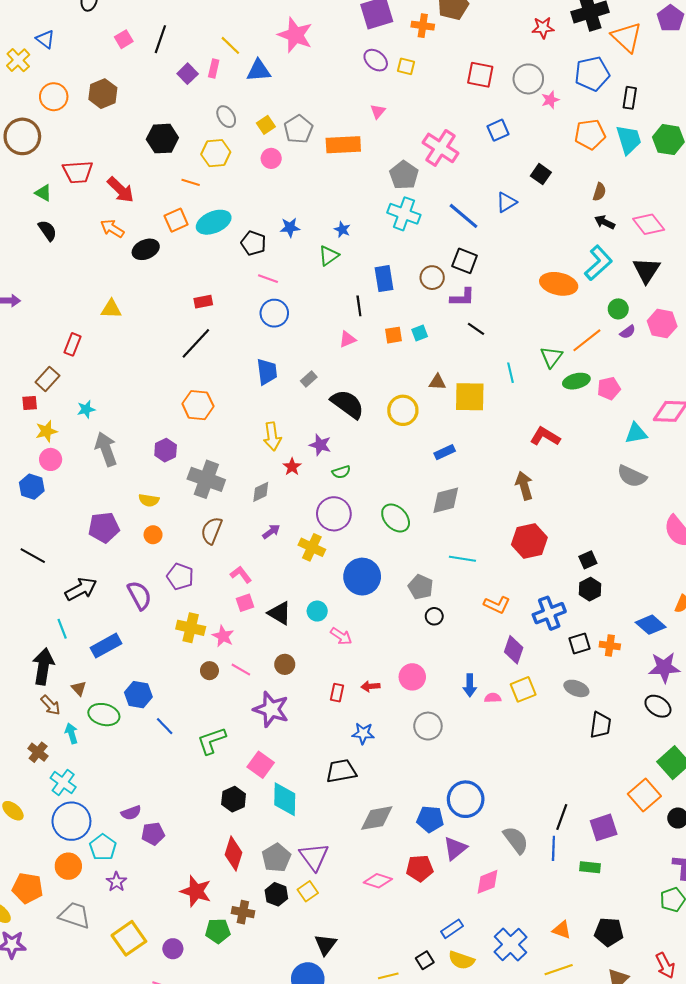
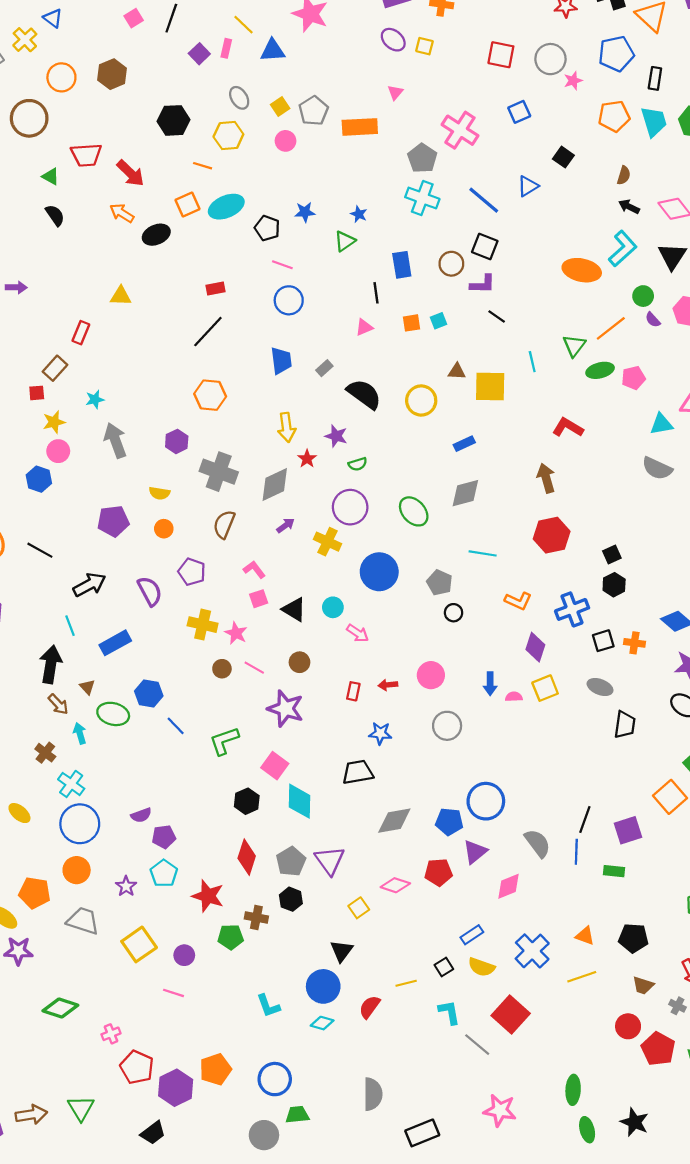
purple semicircle: (628, 332) -> (653, 320), turned 84
gray diamond: (261, 492) -> (275, 485), size x1.6
cyan pentagon: (103, 847) -> (164, 873), moved
yellow square: (308, 891) -> (359, 908), moved

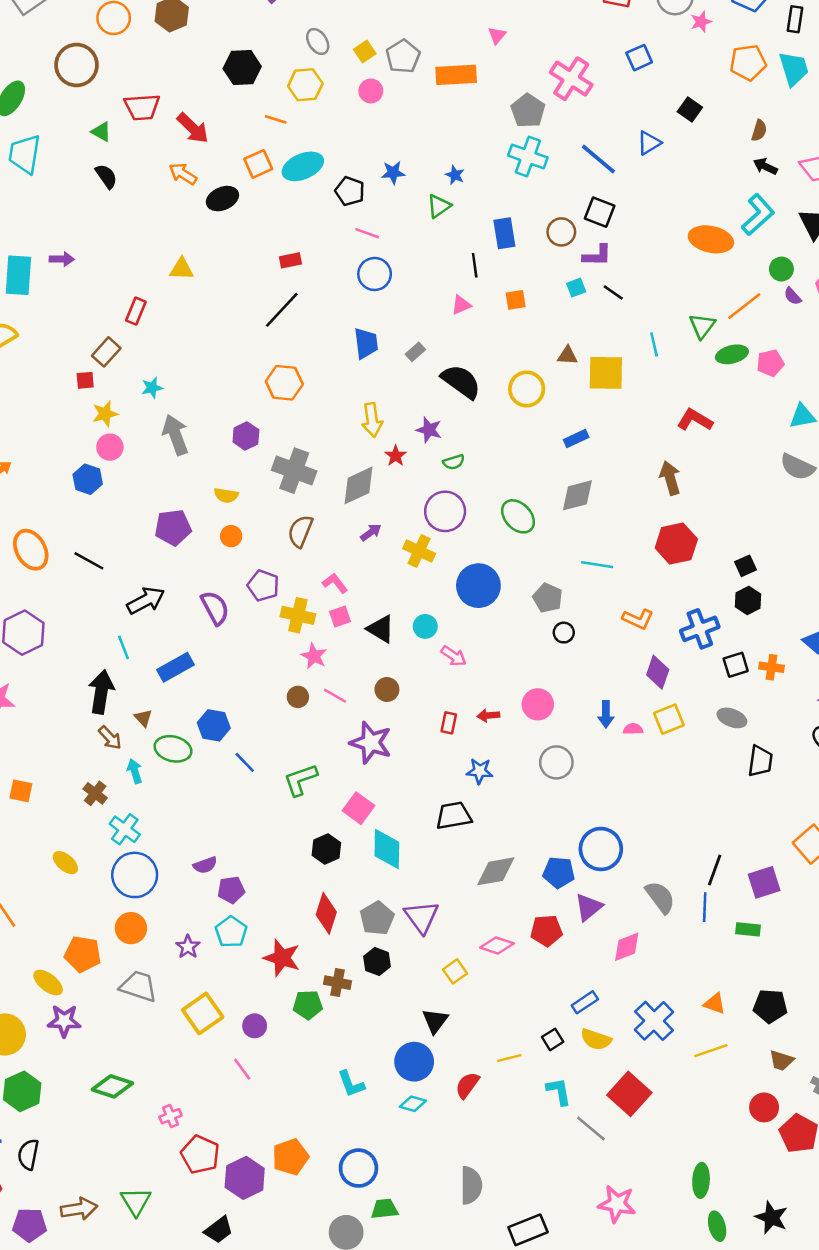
cyan square: (438, 321) -> (576, 288), moved
yellow cross: (203, 625) -> (298, 615), moved
pink line: (173, 993) -> (242, 1069), turned 36

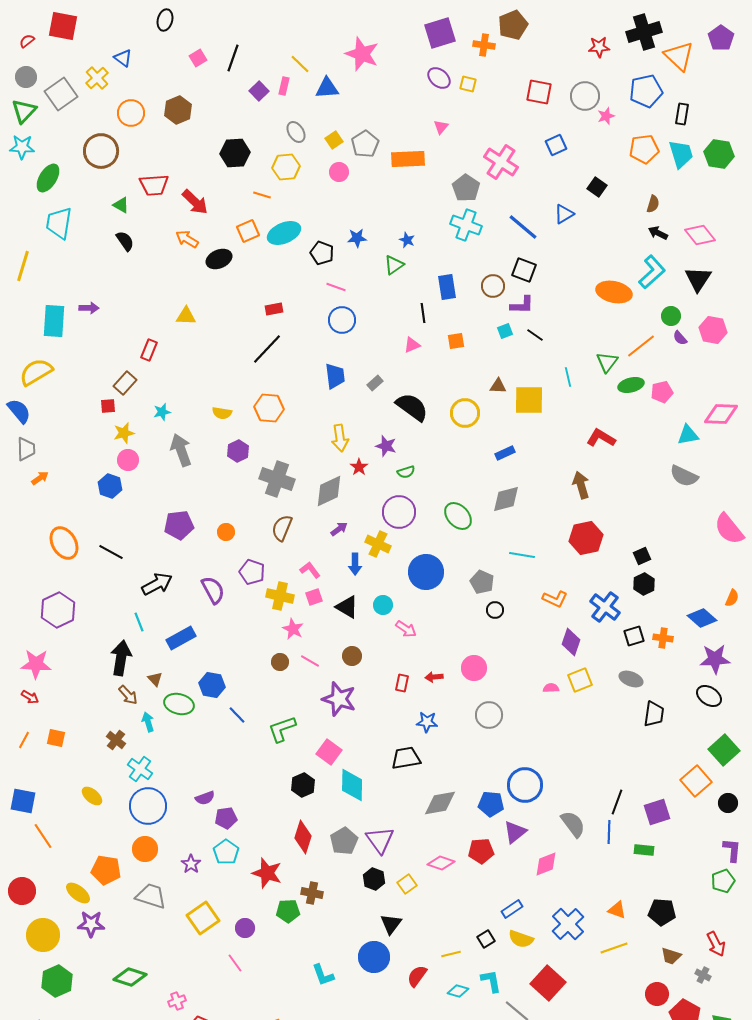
yellow semicircle: (226, 495) -> (222, 413), moved
blue cross: (700, 629) -> (605, 607), turned -32
blue arrow: (606, 714) -> (355, 564), moved
black hexagon: (377, 962) -> (374, 879), moved
cyan diamond: (413, 1104) -> (458, 991), moved

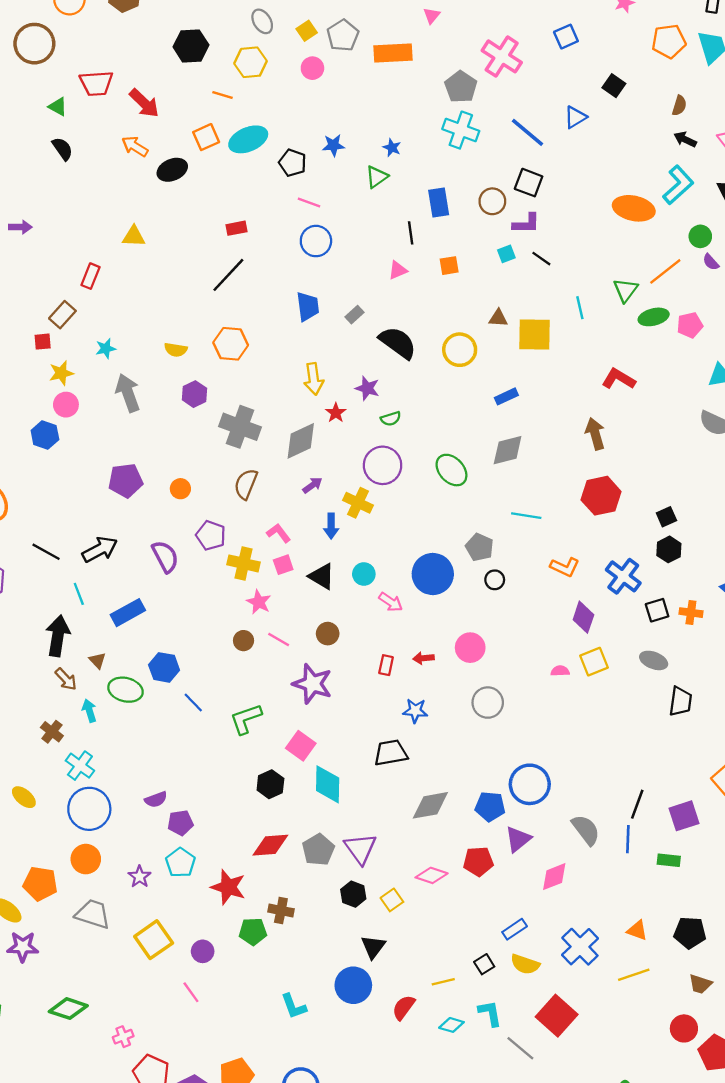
black line: (111, 552) -> (46, 552), moved
blue circle: (426, 572) -> (433, 574), moved
red diamond: (303, 837) -> (270, 845), turned 68

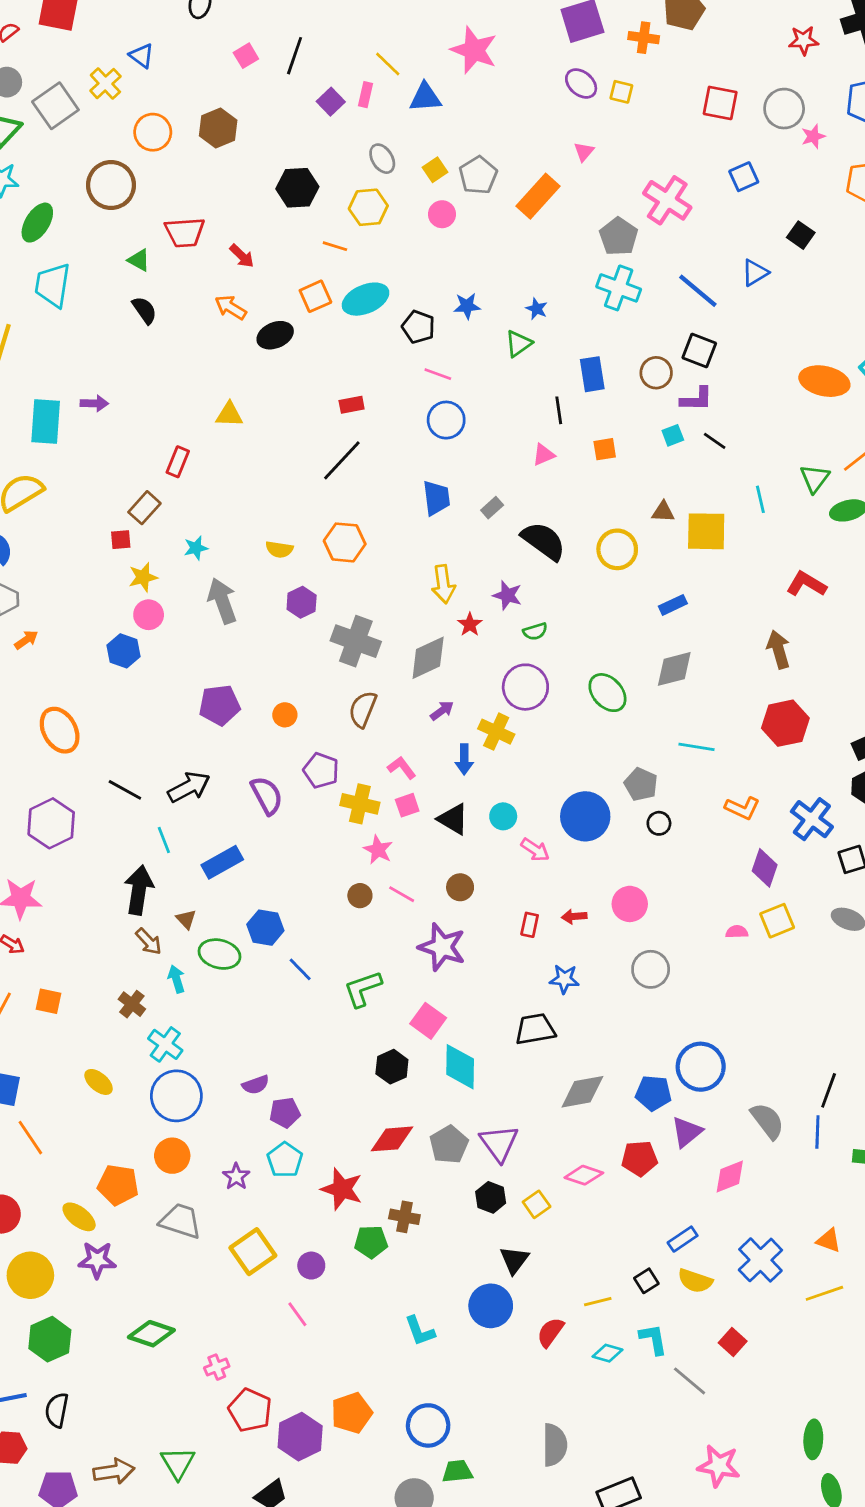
orange rectangle: (393, 53) -> (538, 196), turned -45
red arrow: (144, 103) -> (242, 256), size x0.7
red square: (557, 1016) -> (733, 1342), size x0.6

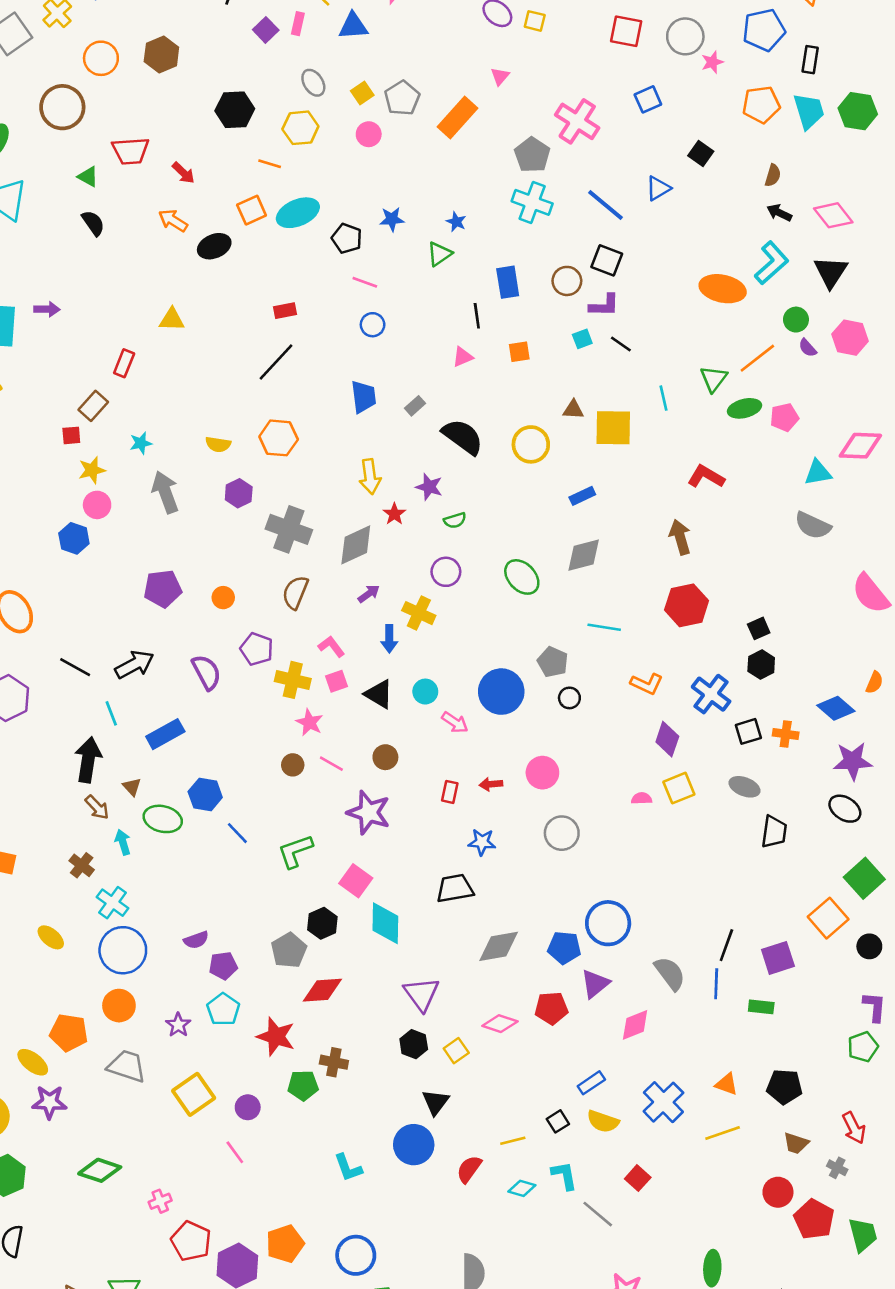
blue circle: (446, 420) -> (373, 325), size x0.7
purple circle: (525, 687) -> (446, 572), size x0.7
gray pentagon: (449, 1145) -> (289, 950), moved

